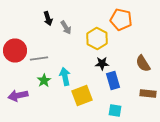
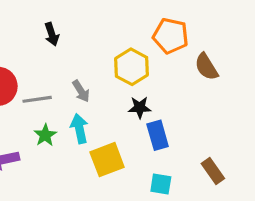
gray arrow: (66, 28) -> (81, 91), moved
brown semicircle: (143, 64) -> (206, 67), moved
brown rectangle: (148, 94) -> (213, 171), moved, turned 49

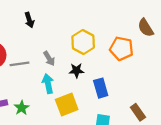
orange pentagon: (171, 36) -> (122, 49), moved
brown semicircle: (206, 67) -> (146, 28), moved
black star: (140, 107) -> (77, 70), moved
green star: (45, 135) -> (22, 108), moved

